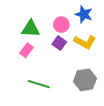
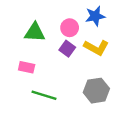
blue star: (84, 14) -> (95, 16), turned -30
pink rectangle: (26, 50) -> (27, 67), moved, turned 64

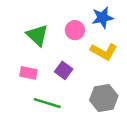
green triangle: (35, 32) -> (37, 35), turned 40
purple square: (67, 49) -> (64, 70), moved

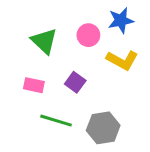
gray hexagon: (104, 98) -> (103, 128), moved

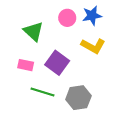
pink circle: (88, 35) -> (67, 18), moved
purple square: (75, 82) -> (57, 63), size x1.5

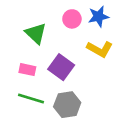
green line: (42, 92) -> (31, 98), moved
gray hexagon: (78, 98) -> (67, 105), moved

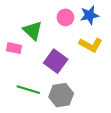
pink rectangle: (27, 70) -> (14, 48), moved

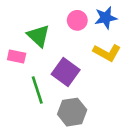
green line: (28, 90) -> (37, 90), moved, turned 55

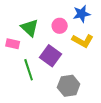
pink circle: (77, 20) -> (60, 26), moved
gray hexagon: (72, 112) -> (69, 86), moved

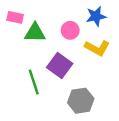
green triangle: (30, 28) -> (35, 33), turned -42
pink rectangle: (13, 44) -> (15, 17), moved

